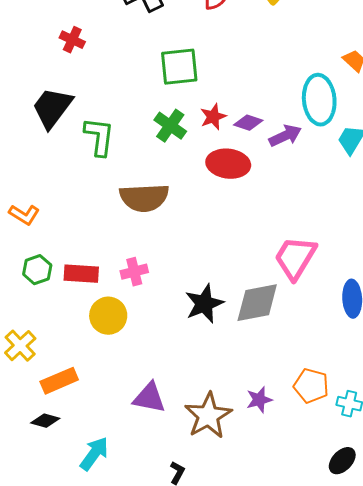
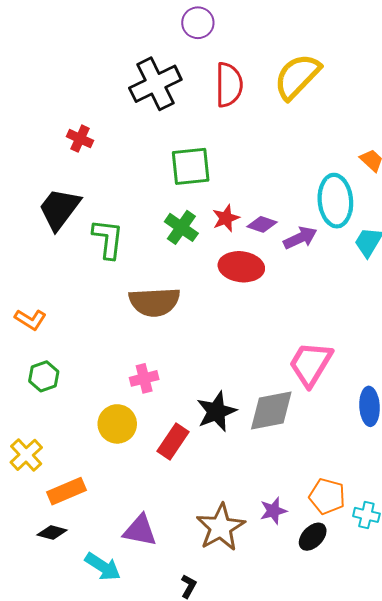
red rectangle: (81, 274) -> (173, 442), moved, turned -60
purple triangle: (149, 398) -> (140, 530), moved
cyan arrow: (94, 454) -> (103, 567), turned 87
black ellipse: (342, 461) -> (313, 537), moved

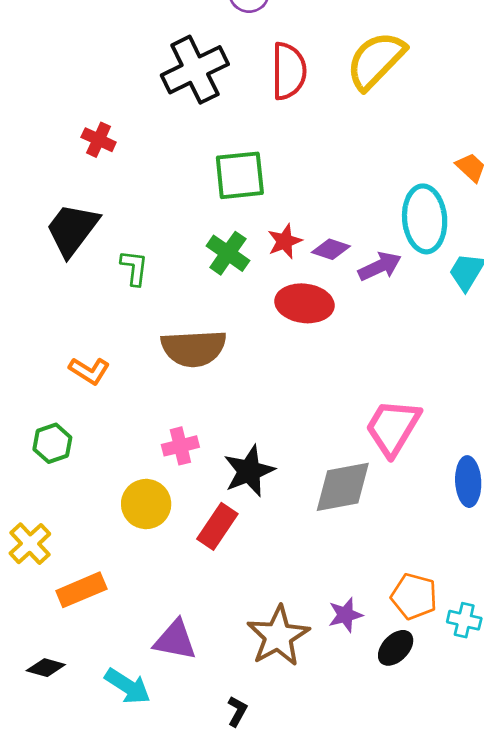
green L-shape: (108, 239) -> (134, 268), size x0.7
orange L-shape: (30, 320) -> (89, 371), moved
black star: (216, 412) -> (249, 471), moved
black diamond: (52, 533) -> (46, 668), moved

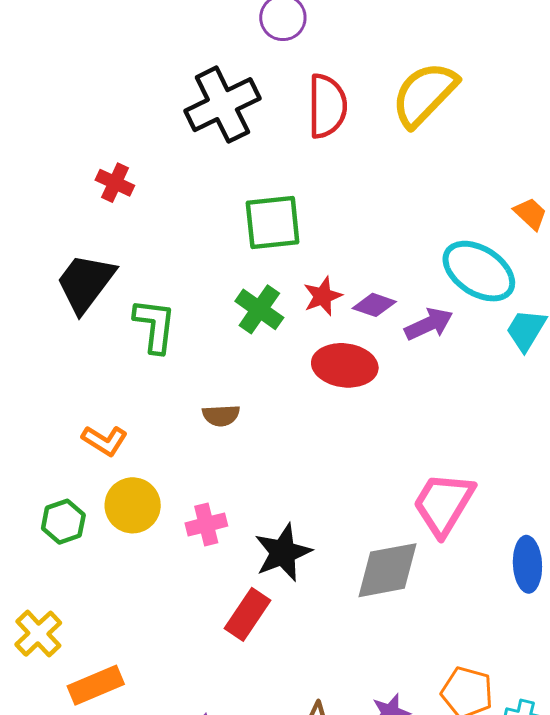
cyan ellipse: (425, 219) -> (479, 271), turned -52
green L-shape: (134, 268) -> (155, 326), size x1.4
brown semicircle: (194, 348) -> (221, 415), size x0.5
yellow circle: (146, 504) -> (133, 505), moved

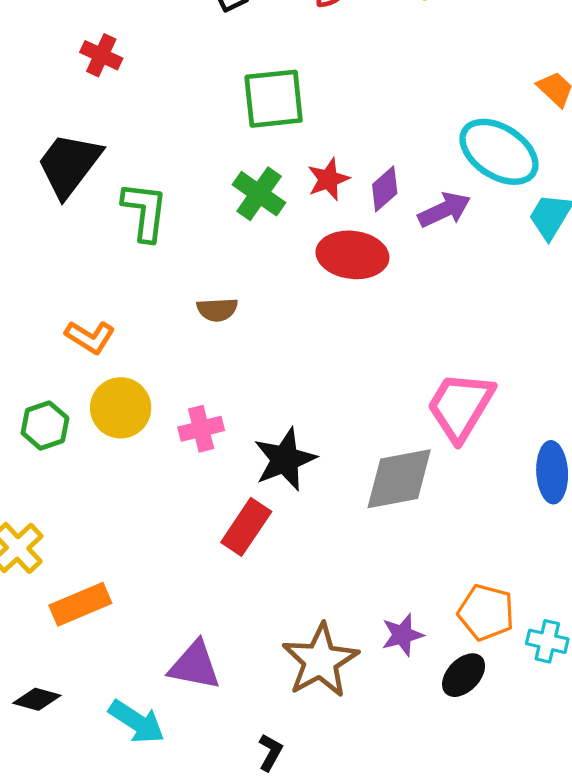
purple diamond: (374, 305) -> (385, 189), turned -60

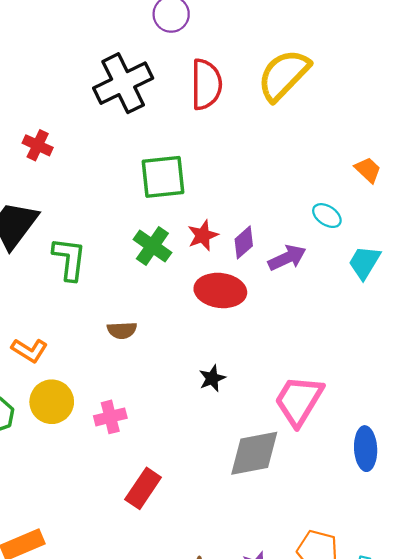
cyan ellipse: (499, 152) -> (327, 216), size x0.5
black star: (285, 459) -> (212, 378), moved, size x0.6

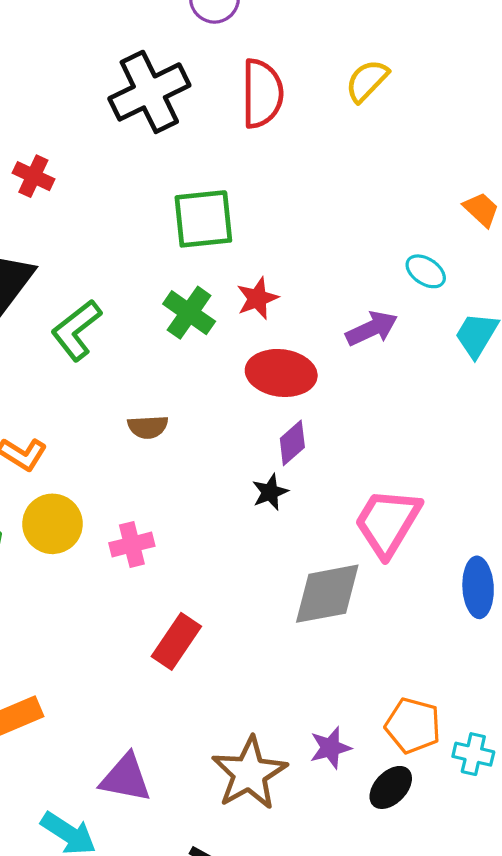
yellow semicircle: (284, 75) -> (367, 81), size x0.6
purple diamond: (244, 242) -> (292, 443), moved
green L-shape: (69, 259) -> (76, 330), turned -135

